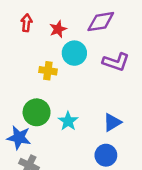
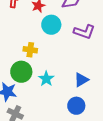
yellow cross: (48, 71) -> (30, 50), moved

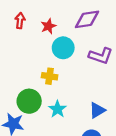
yellow cross: (30, 50) -> (50, 76), moved

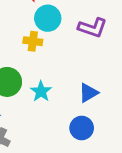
yellow cross: (50, 76) -> (33, 41), moved

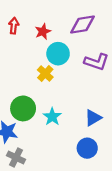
yellow cross: (33, 41) -> (45, 73), turned 35

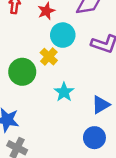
green circle: (23, 108) -> (22, 72), moved
cyan star: (52, 117) -> (64, 92), moved

